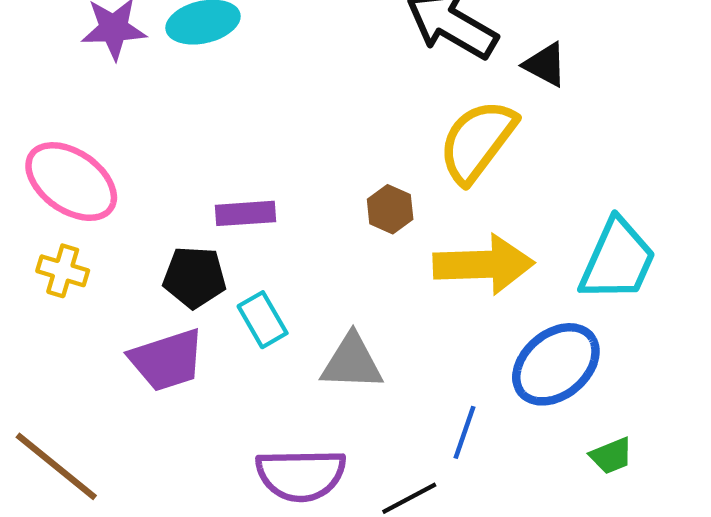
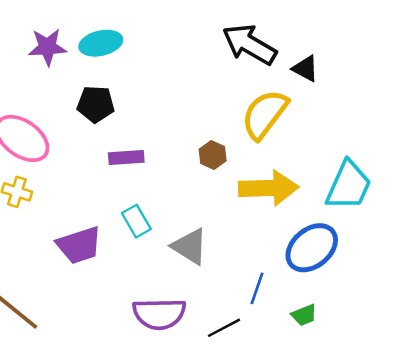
black pentagon: (194, 277) -> (96, 104), moved
gray triangle: (352, 362) -> (190, 246), turned 30
green trapezoid: (611, 456) -> (304, 315), moved

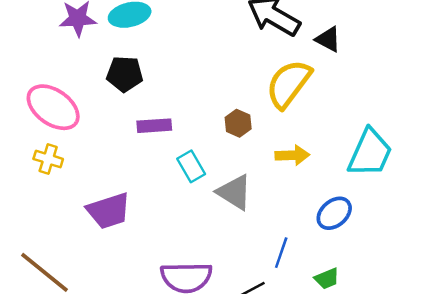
yellow arrow: (269, 188) -> (292, 155), size x0.6
cyan rectangle: (136, 221) -> (191, 166), moved
gray triangle: (190, 246) -> (234, 192), moved
blue ellipse: (312, 248) -> (334, 213), size x0.7

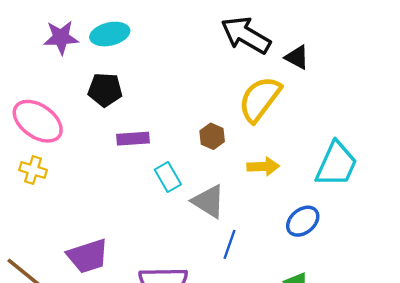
purple trapezoid: (109, 211) -> (88, 256), moved
blue line: (281, 253) -> (229, 244), moved

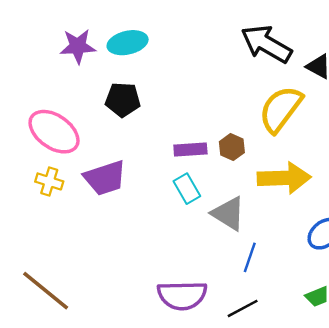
purple rectangle: (133, 139) -> (190, 149), moved
yellow arrow: (263, 167) -> (284, 178), size x1.6
purple trapezoid: (88, 256) -> (105, 178), moved

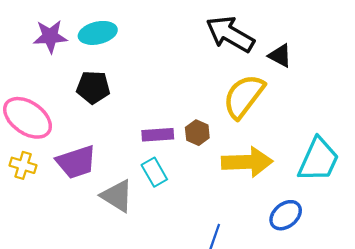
gray triangle: (228, 214) -> (117, 196), moved

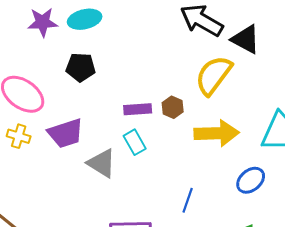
black triangle: (280, 56) -> (246, 39), size x1.4

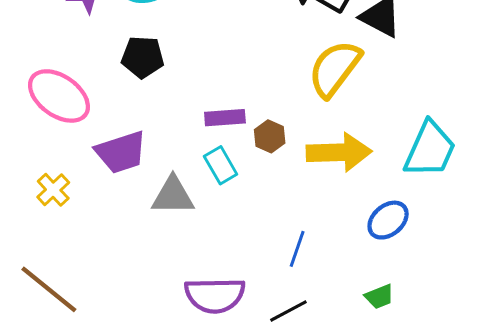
brown hexagon: (173, 107) -> (270, 136), moved
yellow cross: (19, 136) -> (53, 190), moved, turned 30
gray triangle: (102, 163) -> (173, 196), turned -32

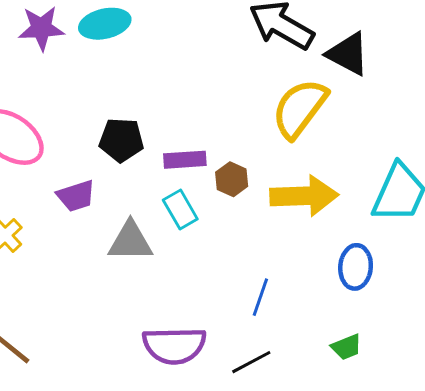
black pentagon: (143, 57) -> (121, 140), moved
purple trapezoid: (121, 152) -> (76, 196), size x0.7
blue ellipse: (388, 220) -> (356, 267), turned -45

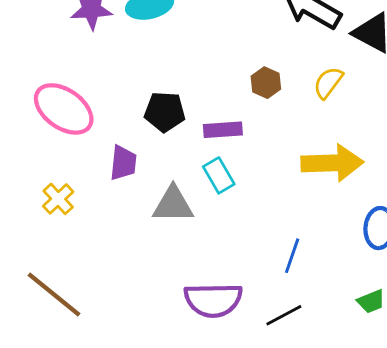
yellow semicircle: (300, 108) -> (328, 83), size x0.6
brown hexagon: (232, 179) -> (266, 83), moved
purple trapezoid: (76, 196) -> (123, 163), turned -66

